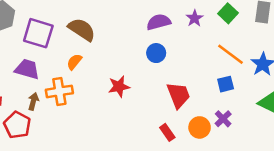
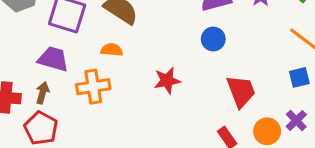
orange semicircle: (74, 62) -> (112, 50), turned 56
brown arrow: (33, 101) -> (42, 93), moved

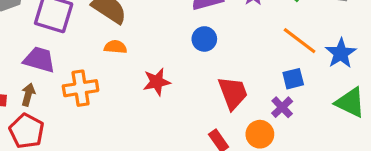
orange semicircle: (112, 50) -> (115, 47), moved
purple cross: (296, 121) -> (282, 107), moved

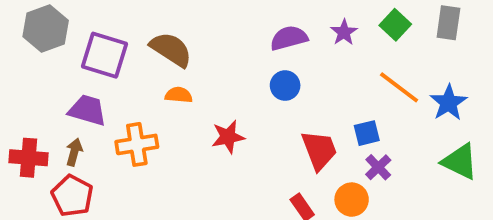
blue square: (293, 79) -> (367, 133), moved

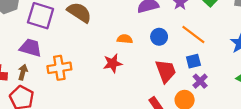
blue circle: (285, 86) -> (159, 37), moved
orange line: (399, 87) -> (193, 35), moved
orange semicircle: (179, 95) -> (125, 39), moved

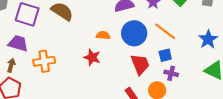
blue circle: (159, 37) -> (134, 33), size x1.6
red star: (113, 63) -> (92, 57), turned 30
purple cross: (200, 81) -> (171, 73), turned -32

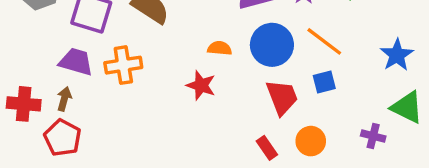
orange cross: (44, 61) -> (123, 65), moved
purple cross: (171, 73) -> (373, 136), moved

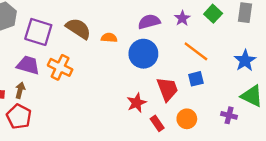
blue circle: (272, 45) -> (143, 54), moved
orange semicircle: (220, 48) -> (109, 38), moved
orange cross: (123, 65) -> (60, 67), turned 35
red star: (201, 85) -> (137, 103), moved, turned 30

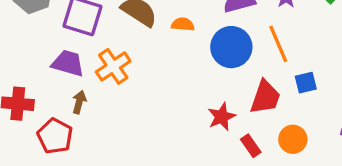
orange line: (196, 51) -> (278, 44), moved, turned 30
orange cross: (60, 67) -> (113, 66), turned 30
red trapezoid: (167, 89) -> (265, 97), turned 40
brown arrow: (20, 90) -> (79, 102), moved

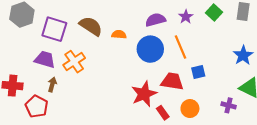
red trapezoid: (265, 97) -> (172, 81), turned -100
red star: (222, 117) -> (144, 94), size x1.4

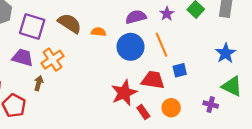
brown arrow: (52, 85) -> (39, 83), moved

